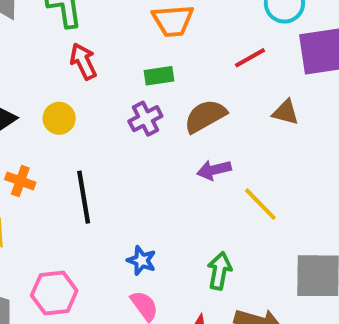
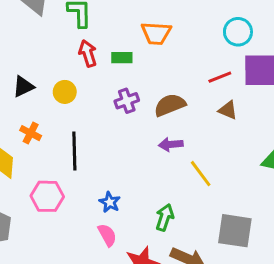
red line: (250, 58) -> (220, 77), moved
green rectangle: (159, 76) -> (122, 58), moved
pink hexagon: (54, 293) -> (47, 196), moved

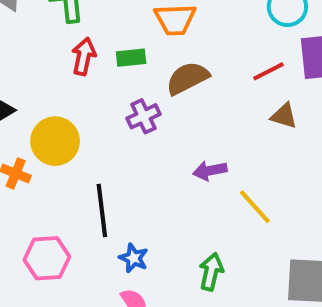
red arrow: (88, 53) -> (84, 56), turned 35
yellow circle: (65, 92) -> (55, 141), moved, size x1.5
brown semicircle: (170, 105) -> (187, 78), moved
black line: (74, 151) -> (102, 210), moved

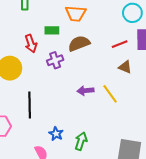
red arrow: (84, 56) -> (31, 43), moved, turned 144
yellow line: (255, 207) -> (110, 94), moved
blue star: (134, 258) -> (56, 134), moved

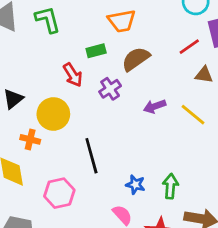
purple arrow: (85, 91) -> (155, 106), moved

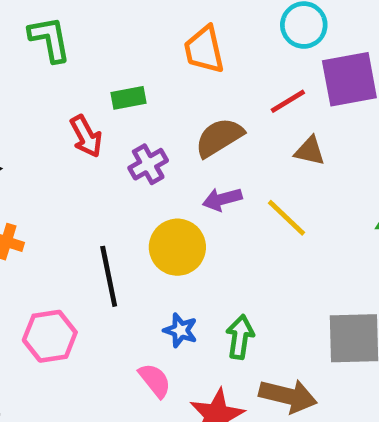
orange trapezoid: (122, 21) -> (204, 50), moved, turned 84
brown semicircle: (136, 59) -> (219, 137), moved
yellow circle: (53, 114) -> (177, 247), moved

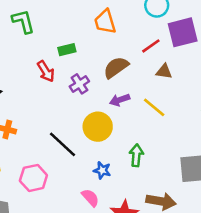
black line: (109, 276) -> (62, 144), turned -32
green arrow: (240, 337) -> (136, 155), moved

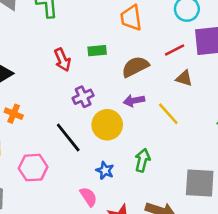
green rectangle: (67, 50) -> (97, 51), moved
purple cross: (79, 84) -> (83, 97), moved

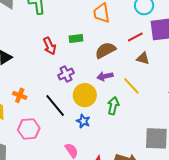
orange cross: (14, 114) -> (20, 95), moved
green arrow: (142, 160) -> (113, 106), moved
blue star: (105, 170) -> (83, 121), moved

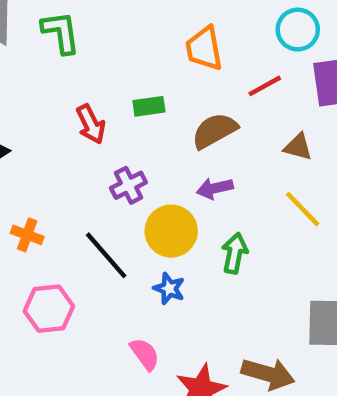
red line: (135, 37) -> (265, 86), moved
yellow line: (131, 86) -> (303, 209), moved

